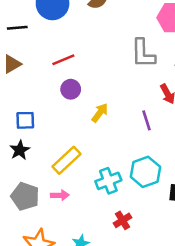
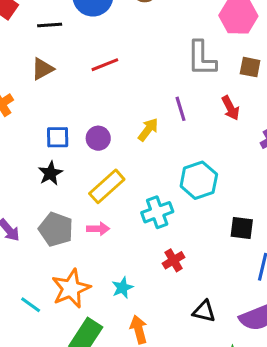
purple circle: (71, 89) -> (98, 138), moved
purple line: (146, 120) -> (181, 109), moved
cyan hexagon: (145, 172) -> (199, 180), moved

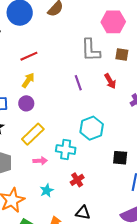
yellow arrow: (148, 130) -> (28, 80), moved
cyan cross: (157, 212) -> (66, 149), turned 30
pink arrow: (98, 229) -> (40, 161), moved
cyan star: (122, 288) -> (47, 190), moved
black triangle: (204, 311) -> (83, 213), moved

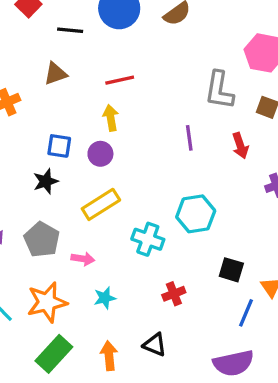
yellow arrow: (28, 80) -> (111, 118), turned -56
pink arrow: (40, 161) -> (83, 259), moved
red cross: (77, 180) -> (174, 294), moved

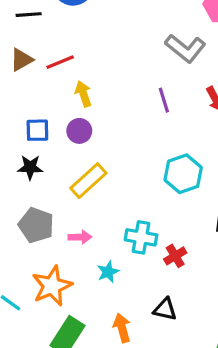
red line: (120, 80) -> (60, 62), moved
gray L-shape: (219, 90) -> (185, 48), turned -51
black star: (46, 181) -> (30, 167), turned 30
cyan cross: (148, 239) -> (141, 237), moved

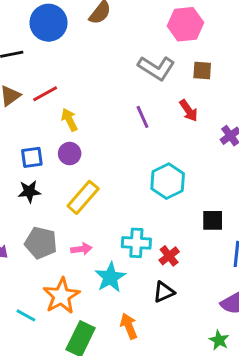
cyan star: (108, 272) -> (110, 277), size x1.5
black triangle: (165, 309) -> (164, 292), moved, turned -30

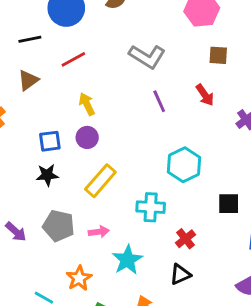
gray L-shape: (156, 68) -> (147, 56), moved
red line: (45, 94) -> (73, 59), moved
cyan cross: (136, 243) -> (151, 207), moved
orange star: (61, 296) -> (79, 278), size x0.7

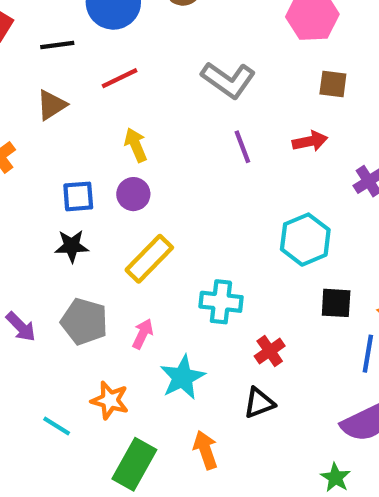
red arrow: (205, 95) -> (310, 141), turned -70
cyan hexagon: (184, 165) -> (305, 240), moved
pink arrow: (99, 232) -> (143, 334), turned -60
orange star: (79, 278) -> (110, 400), turned -30

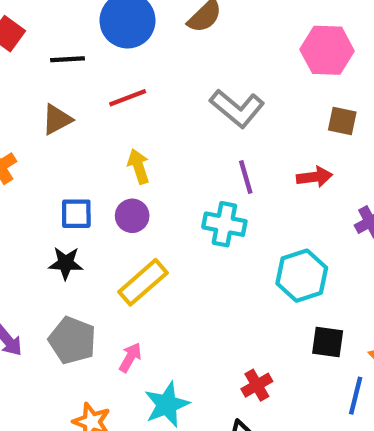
cyan cross: (221, 302) -> (224, 224), moved

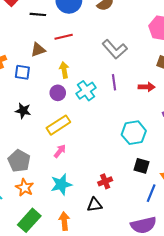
brown triangle: (57, 119) -> (38, 50), moved
blue square: (76, 214) -> (22, 72), moved
cyan cross: (224, 224) -> (86, 91), moved, turned 36
gray pentagon: (72, 340) -> (19, 161), moved
pink arrow: (130, 357) -> (60, 151), moved

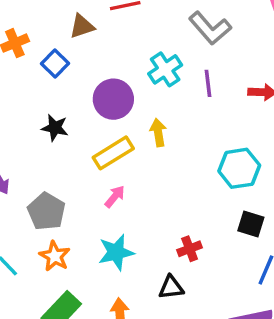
yellow arrow: (64, 70) -> (158, 133), moved
blue square: (22, 72) -> (55, 64), turned 35
cyan cross: (86, 91) -> (165, 69), moved
purple circle: (58, 93) -> (113, 99), size x1.5

